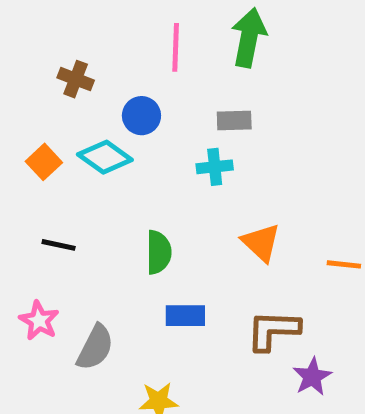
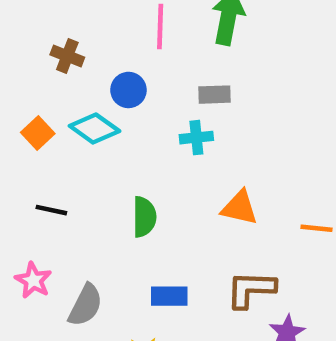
orange triangle: (261, 242) -> (239, 208), turned -30
blue rectangle: (185, 316) -> (169, 296), moved

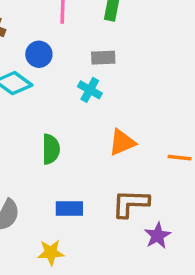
cyan cross: (196, 138) -> (90, 90), turned 35
orange triangle: (239, 208) -> (122, 142), turned -36

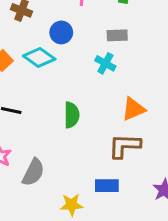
brown L-shape: (130, 203) -> (125, 146), moved
blue rectangle: (69, 208) -> (107, 186), moved

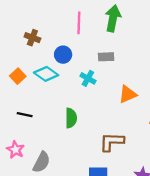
cyan cross: (105, 63) -> (88, 78), moved
orange triangle: (133, 109) -> (128, 94), moved

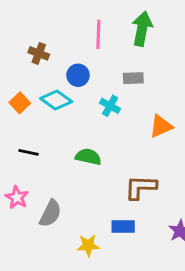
green semicircle: (71, 118) -> (88, 157), turned -78

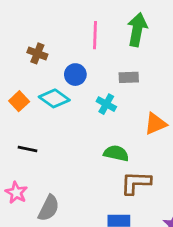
green semicircle: (88, 157) -> (116, 153), moved

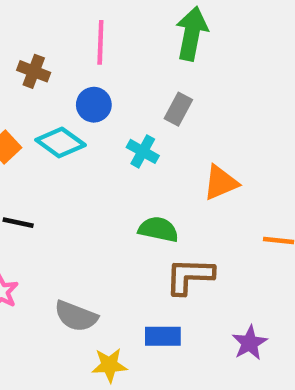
pink line: (95, 35) -> (100, 42), moved
gray rectangle: (129, 77) -> (178, 109), turned -60
gray semicircle: (49, 208) -> (76, 316), moved, turned 84

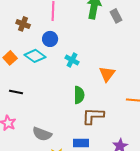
gray rectangle: (178, 109) -> (116, 16), moved, turned -56
orange triangle: (221, 183) -> (107, 74), turned -30
green semicircle: (158, 229) -> (79, 95), turned 78

